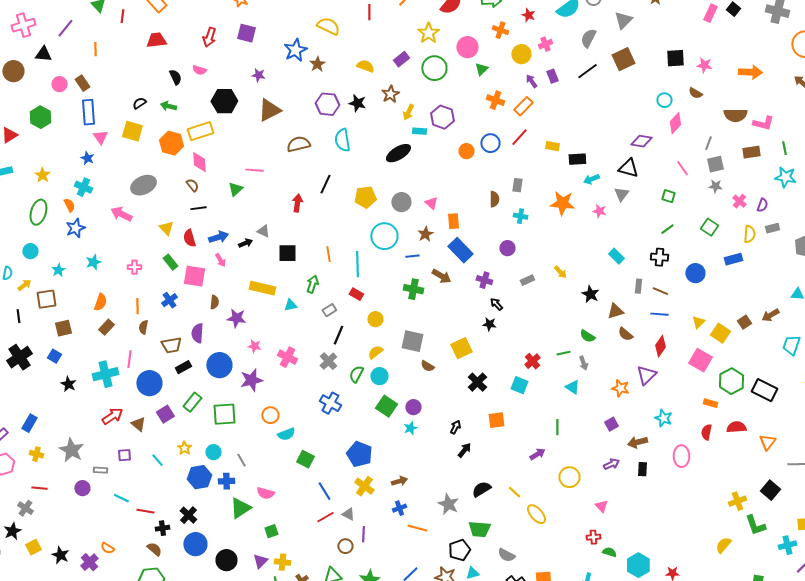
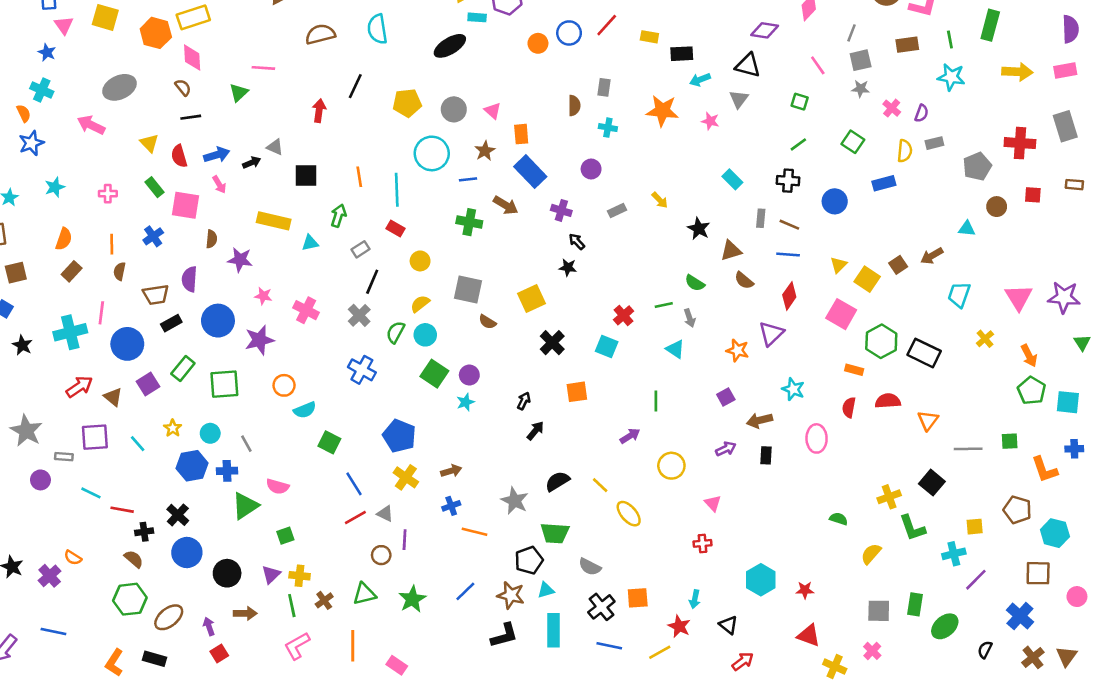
purple square: (124, 455) -> (95, 437), size x1.6
green semicircle: (609, 552) -> (839, 519), moved

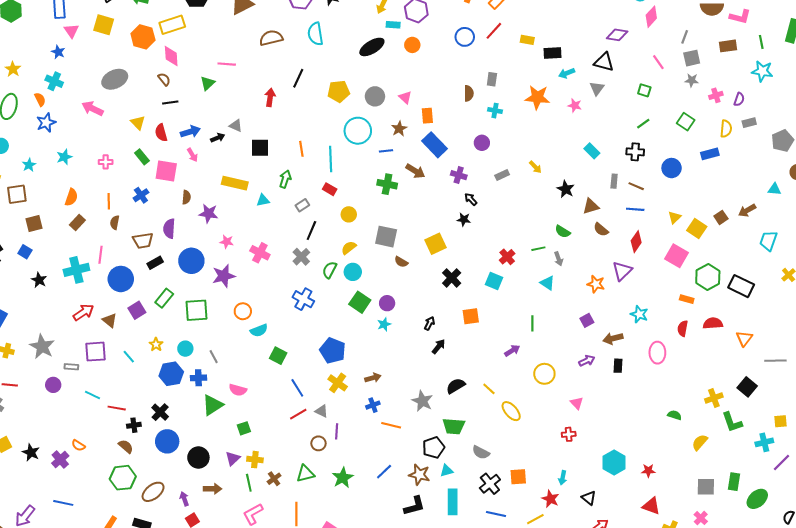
orange circle: (538, 43) -> (412, 45), moved
pink cross: (892, 108) -> (716, 95), turned 32

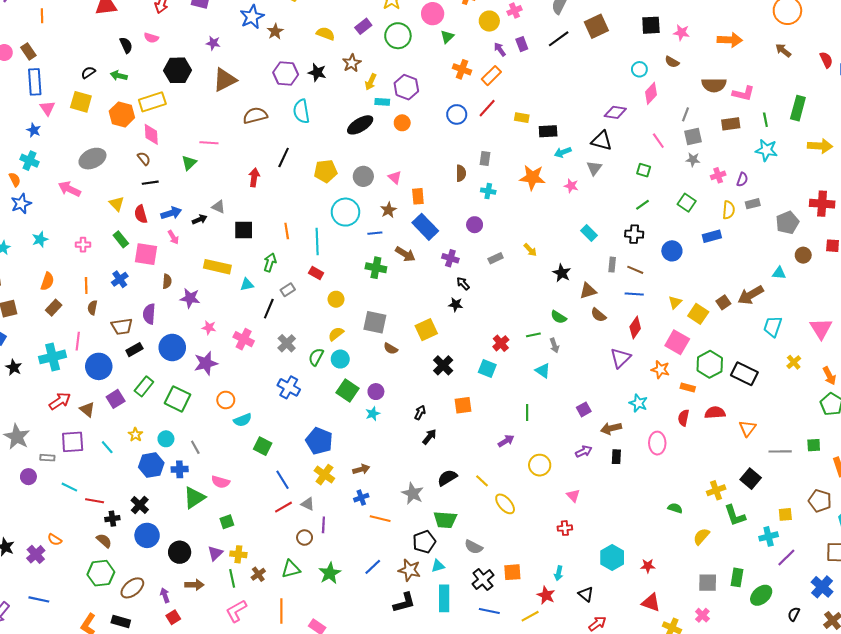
brown arrow: (747, 210) -> (751, 295), size x1.4
black line: (311, 231) -> (269, 309), moved
orange star: (596, 284) -> (660, 370), moved
green square: (196, 310) -> (177, 399), turned 30

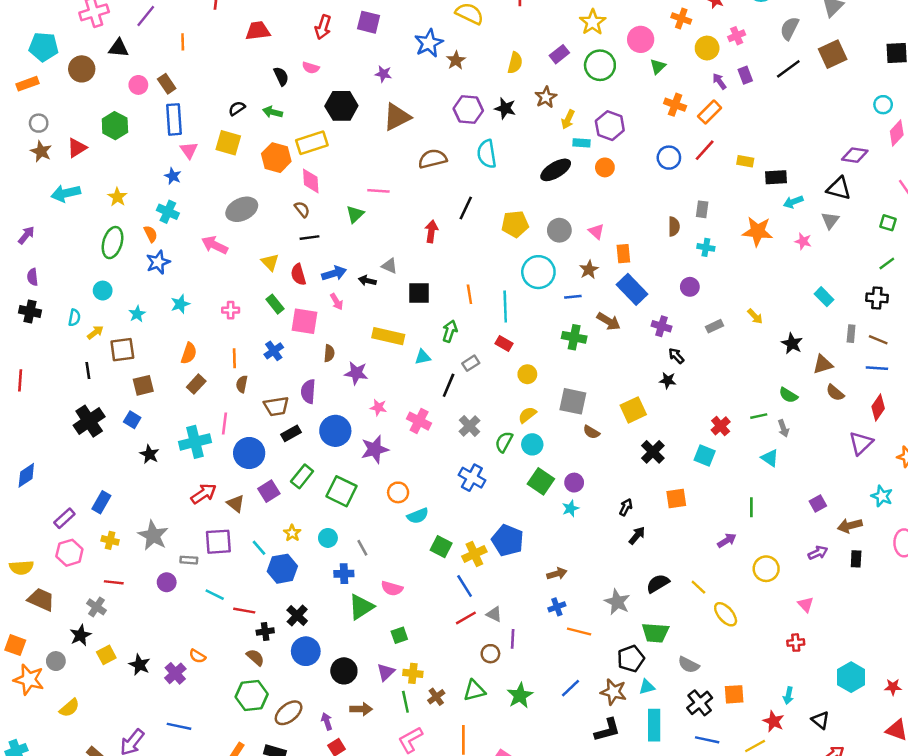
yellow semicircle: (326, 34) -> (515, 63), turned 84
black arrow: (200, 219) -> (367, 281), turned -144
blue hexagon: (151, 465) -> (282, 569), moved
yellow cross: (324, 475) -> (474, 554), moved, turned 30

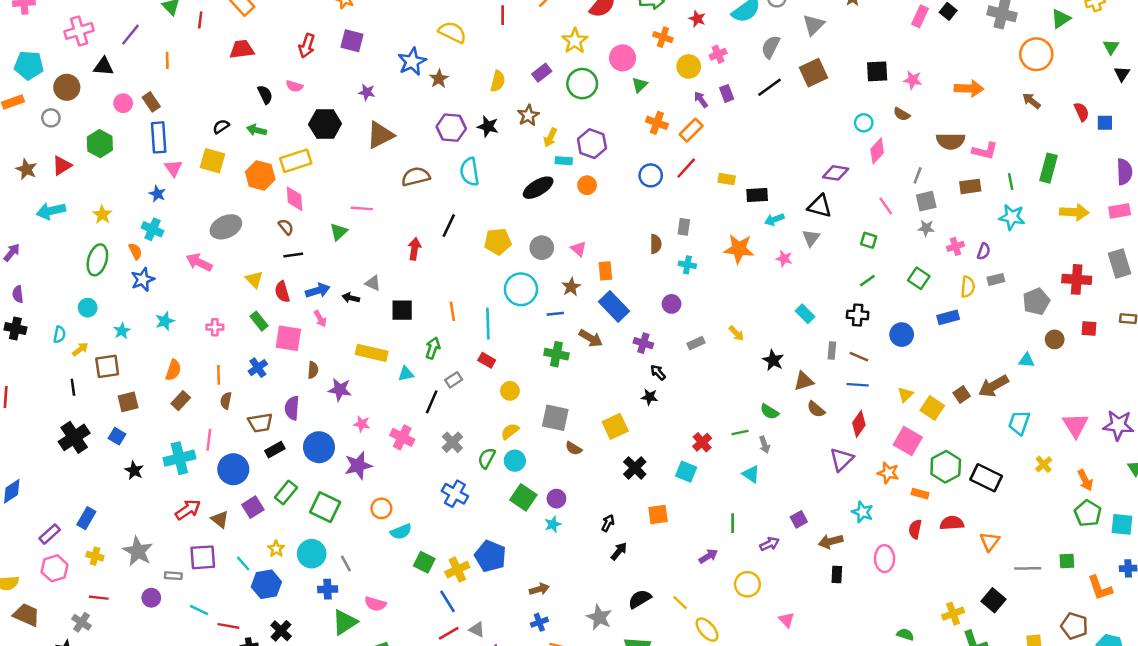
gray circle: (39, 123) -> (51, 118), moved
cyan circle: (328, 538) -> (312, 554), size x1.5
purple arrow: (818, 553) -> (769, 544), moved

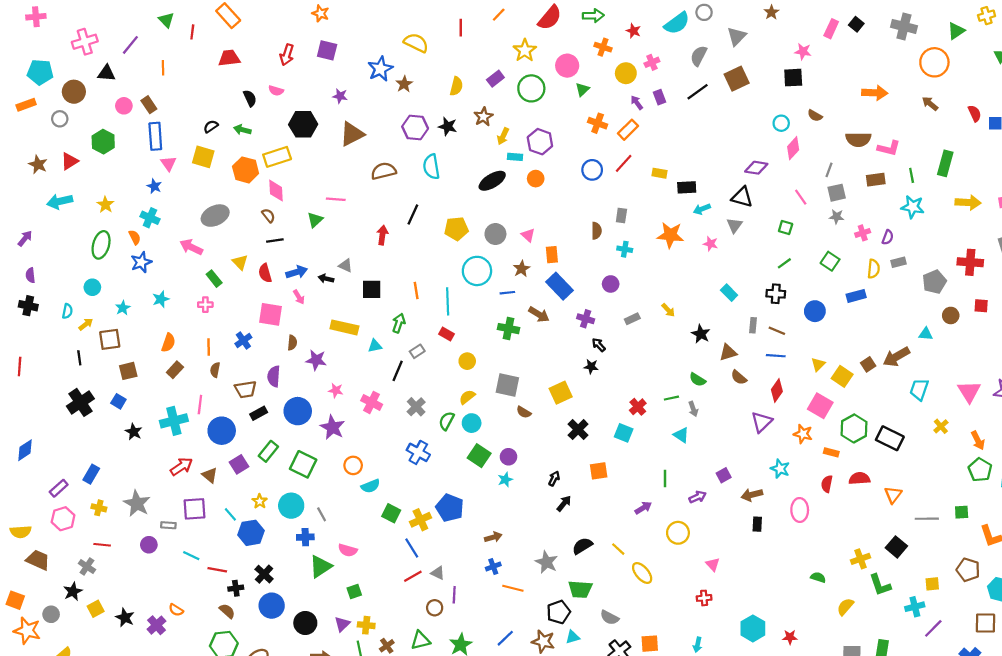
pink star: (913, 80) -> (803, 51), moved
green rectangle: (259, 321) -> (214, 279), moved
purple star: (358, 466) -> (332, 427), turned -30

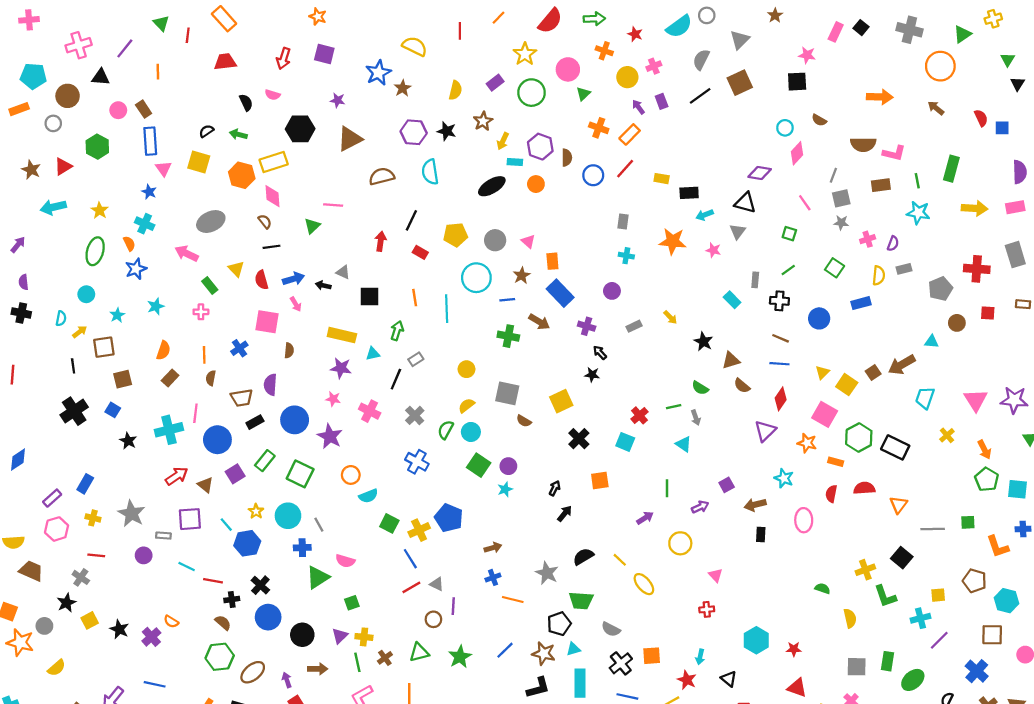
brown semicircle: (596, 231) -> (567, 158), moved
gray rectangle: (753, 325) -> (755, 280), moved
red rectangle: (447, 334) -> (420, 252), moved
purple star: (316, 360) -> (341, 368), moved
yellow semicircle: (845, 607) -> (850, 618), turned 126

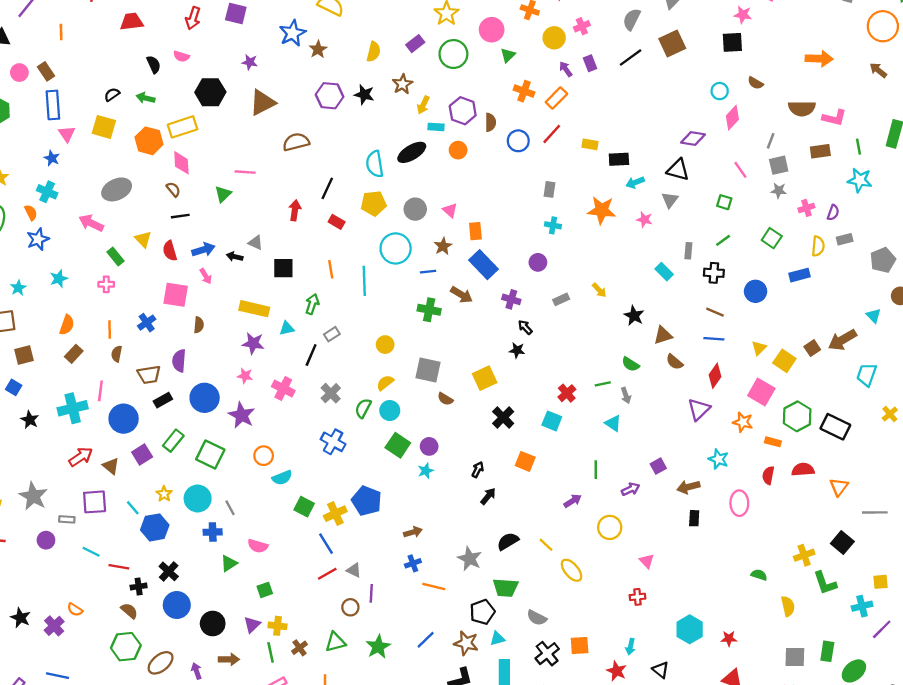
cyan semicircle: (430, 172) -> (375, 164), moved
cyan triangle: (932, 342) -> (874, 316), turned 40
orange square: (600, 480) -> (525, 461), turned 30
green triangle: (318, 577) -> (229, 563), size x0.7

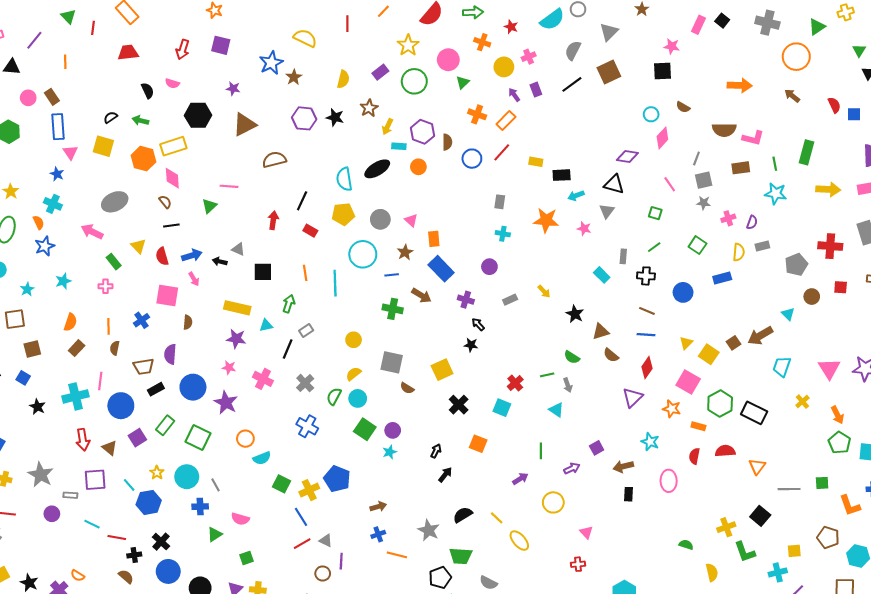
red arrow: (81, 457) -> (83, 440), turned 115

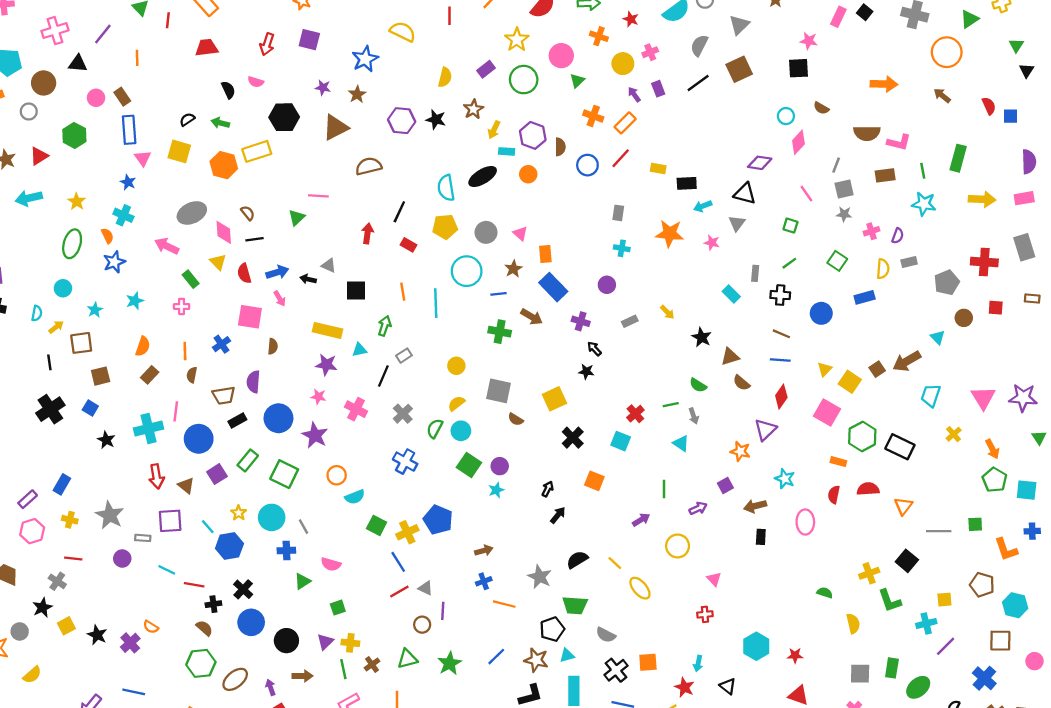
brown star: (294, 77) -> (357, 94), moved
pink diamond: (172, 178) -> (224, 232), moved
orange star: (672, 409) -> (740, 451), moved

